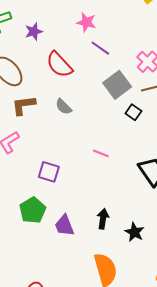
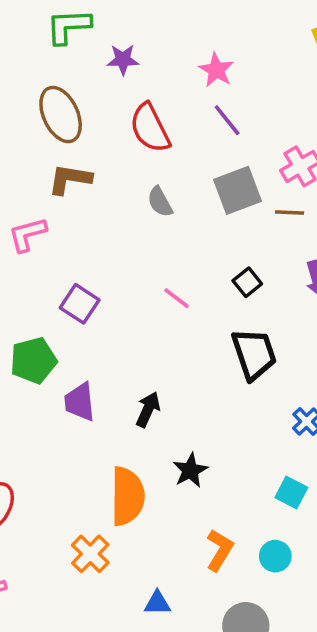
gray semicircle: (64, 107) -> (160, 202), moved
black square: (133, 112) -> (247, 282), moved
black star: (134, 232) -> (190, 470), moved

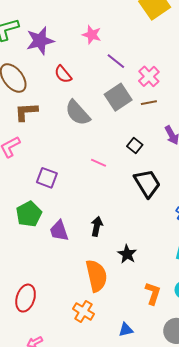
purple star: (123, 60) -> (40, 41), size x1.6
purple line: (227, 120) -> (116, 61), moved
red semicircle: (150, 128) -> (63, 74), size x0.7
gray semicircle: (160, 202) -> (78, 113), size x1.6

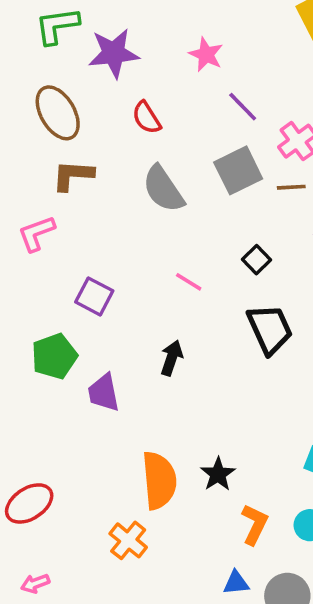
black arrow: (97, 226) -> (172, 358), moved
black star: (127, 254) -> (218, 474), moved
red ellipse: (26, 298) -> (29, 503), turned 32
blue triangle: (126, 330) -> (236, 583), moved

